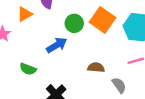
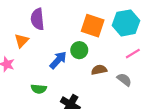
green circle: (74, 23) -> (79, 50), moved

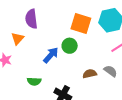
brown semicircle: (99, 70) -> (90, 74), moved

